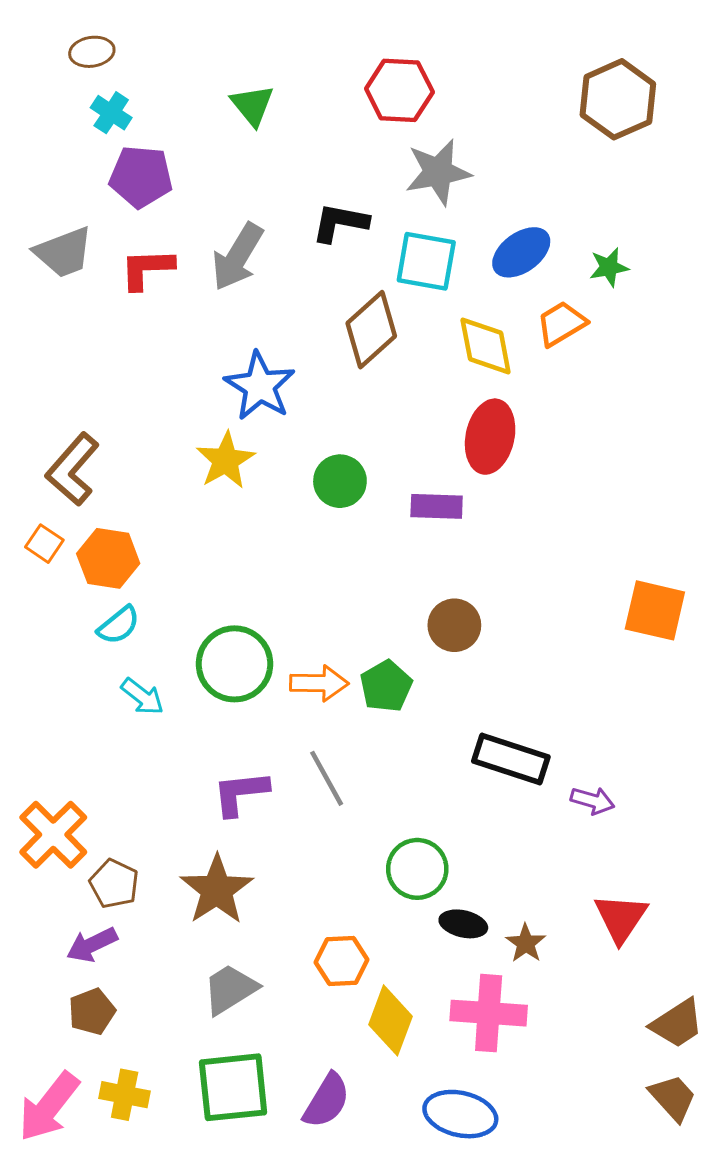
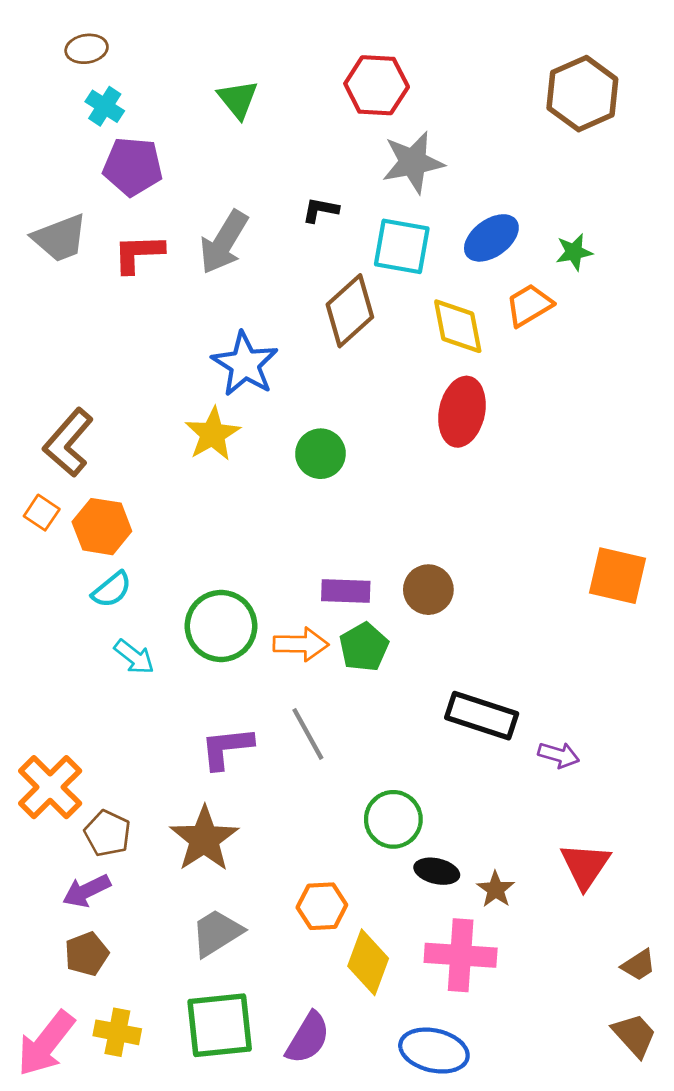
black L-shape: (340, 223) -> (320, 210), size x0.7
purple rectangle: (437, 506) -> (346, 591), moved
brown trapezoid: (677, 1023) -> (639, 965), size x0.7

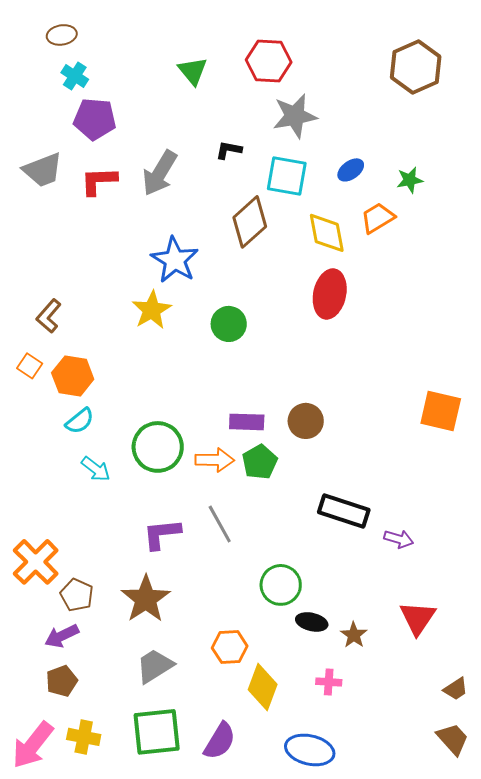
green triangle: (238, 99) -> (193, 71), moved
blue ellipse: (491, 238) -> (351, 170), size x0.7
brown L-shape: (68, 442) -> (49, 316), size x0.7
pink cross: (461, 955) -> (329, 682), size x0.5

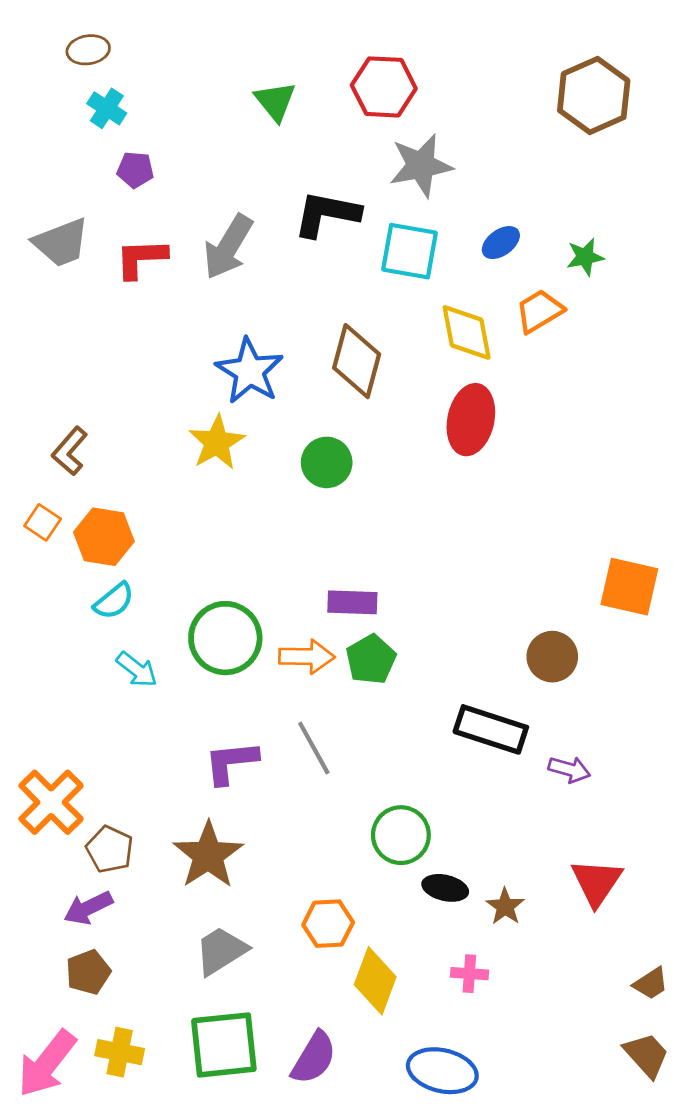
purple pentagon: (95, 119) -> (135, 170), size x0.6
black L-shape: (229, 150) -> (327, 214), size x1.8
brown diamond: (250, 222) -> (357, 361), moved, turned -33
brown circle: (306, 421) -> (552, 657), moved

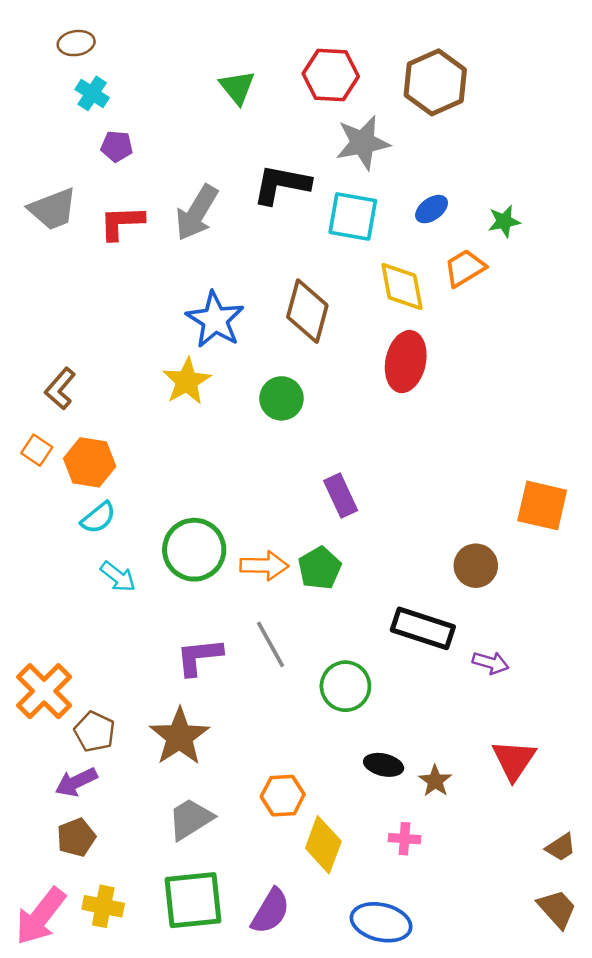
brown hexagon: (594, 95) -> (435, 82), moved
purple rectangle: (352, 602) -> (341, 496), moved, turned 63
green circle: (401, 835) -> (345, 686), moved

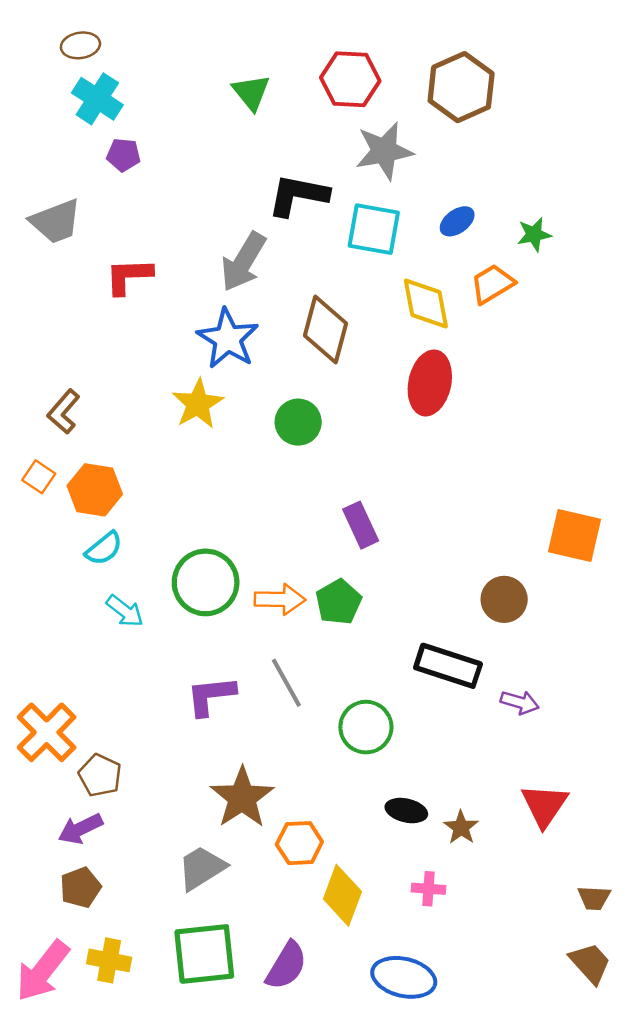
cyan cross: (92, 93) -> (97, 99), size x1.4
gray arrow: (197, 213) -> (243, 262), moved
red L-shape: (122, 223) -> (129, 276), moved
brown star: (179, 737) -> (242, 797), moved
brown trapezoid: (561, 847) -> (594, 898), turned 36

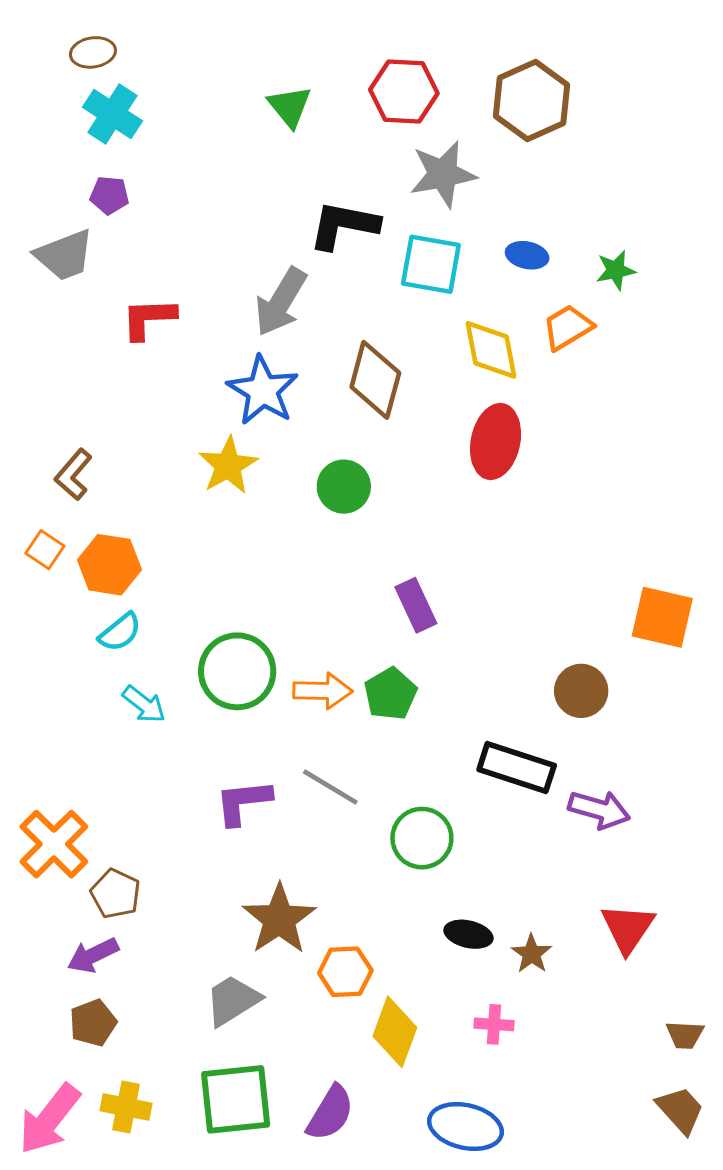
purple pentagon: (123, 155) -> (109, 195), moved
blue ellipse: (457, 221) -> (527, 255), turned 48
gray line: (286, 683) -> (330, 787), turned -30
purple arrow: (520, 702) -> (599, 810), size x1.4

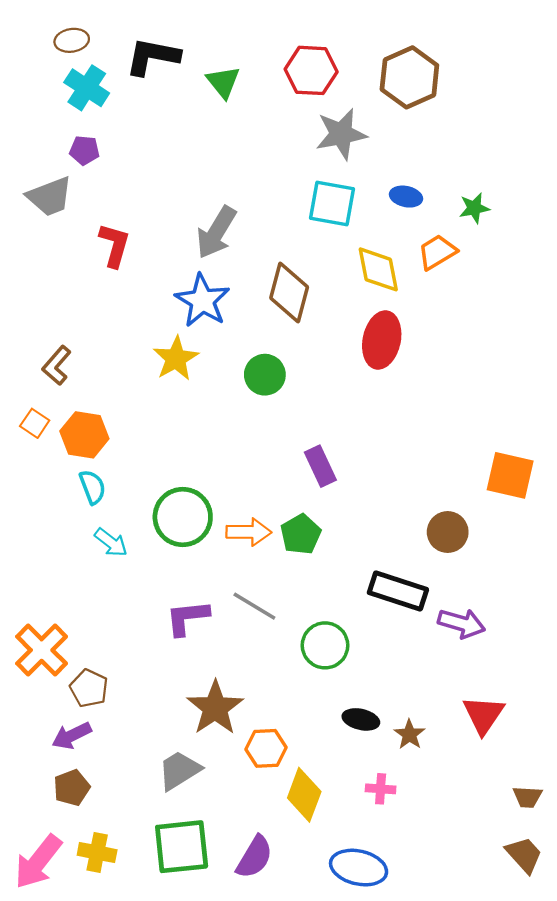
black L-shape: (344, 225) -> (153, 57), moved
red L-shape: (149, 318) -> (114, 245), turned 108
cyan semicircle: (120, 632) -> (92, 487), turned -72

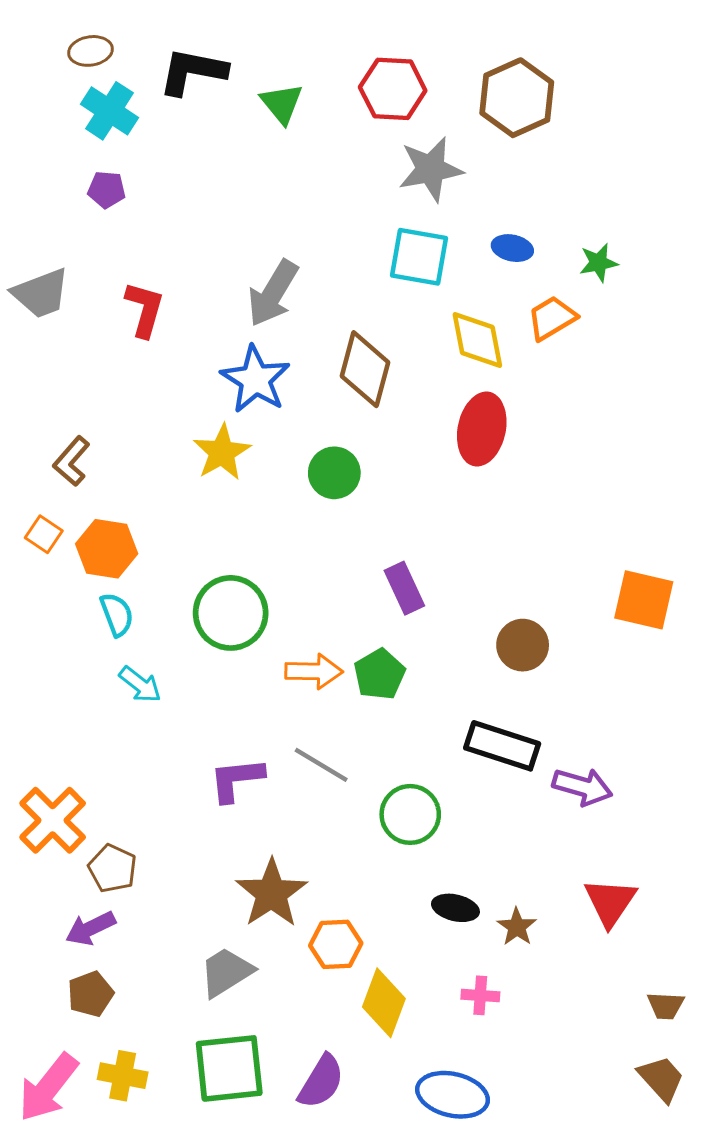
gray trapezoid: (50, 197) -> (41, 293), moved
green circle: (183, 517) -> (231, 613), moved
brown circle: (448, 532) -> (523, 645), moved

